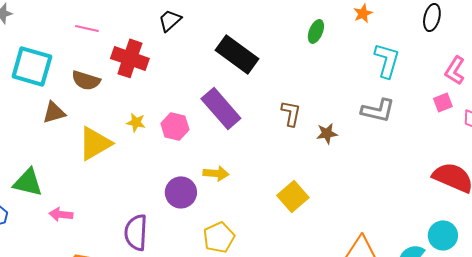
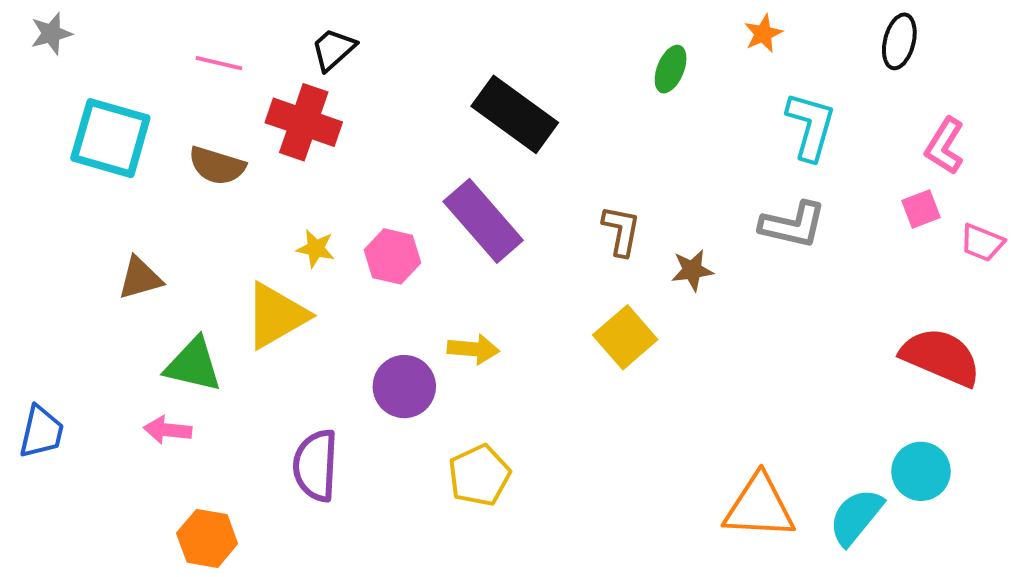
black trapezoid: (170, 20) -> (333, 49), moved
brown triangle: (54, 112) -> (140, 278), moved
yellow triangle: (95, 143) -> (276, 316), moved
green triangle: (28, 182) -> (193, 365), moved
yellow square: (293, 196) -> (625, 337), moved

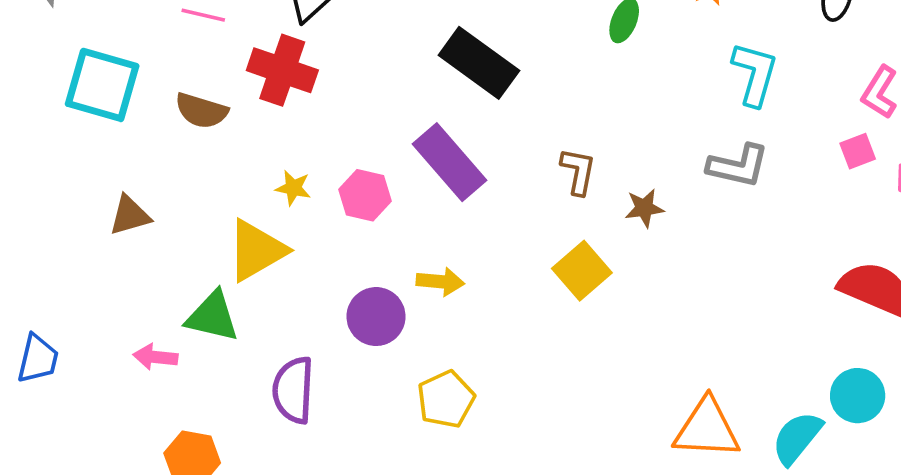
green triangle: (193, 365) -> (212, 317), moved

